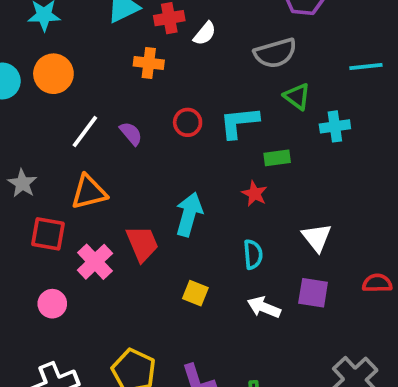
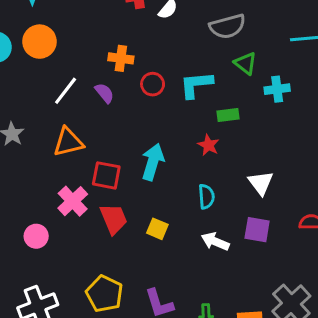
orange cross: (149, 63) -> (121, 58), moved
red square: (48, 234) -> (106, 175), moved
red trapezoid: (142, 244) -> (114, 219), moved

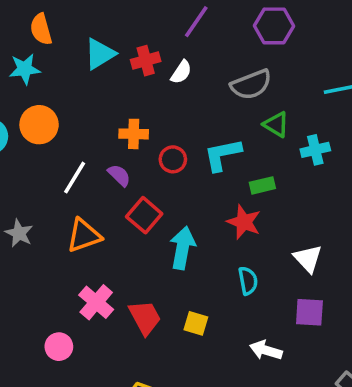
red star: (208, 145) -> (244, 222), size x1.4
red square: (106, 175) -> (144, 215), moved, turned 36
white arrow: (215, 241) -> (266, 350), moved

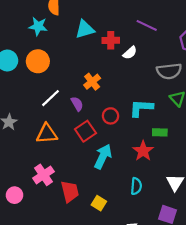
purple line: (196, 22) -> (147, 25), turned 66
orange cross: (134, 134) -> (92, 82), turned 35
red circle: (173, 159) -> (111, 116), moved

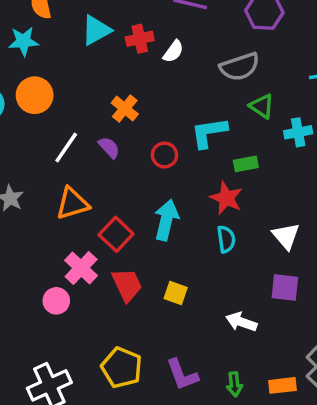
red square: (85, 131) -> (116, 234), moved
cyan semicircle: (136, 186) -> (226, 239), moved
pink circle: (15, 195) -> (56, 301), moved

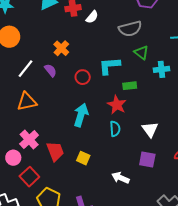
red square: (116, 234) -> (29, 177), moved

